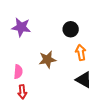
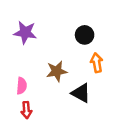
black triangle: (84, 80) -> (81, 93), moved

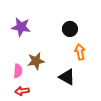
brown star: (57, 71) -> (36, 61), moved
red arrow: (26, 110) -> (22, 91), turned 88

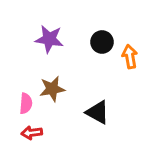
purple star: (21, 27) -> (49, 39), moved
orange arrow: (80, 52) -> (130, 57), moved

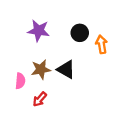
black triangle: (98, 112) -> (66, 69), moved
red arrow: (32, 133) -> (40, 99), moved, turned -42

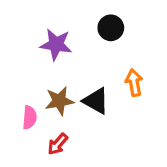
black circle: (80, 33) -> (111, 28), moved
orange arrow: (101, 44) -> (134, 83), moved

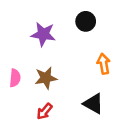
black triangle: (96, 101) -> (93, 104), moved
pink semicircle: (29, 117) -> (15, 78), moved

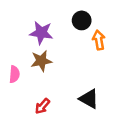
orange arrow: (104, 64) -> (99, 40), moved
brown star: (46, 78) -> (41, 61), moved

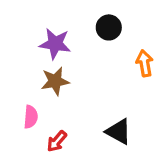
orange arrow: (99, 40) -> (145, 63), moved
pink semicircle: (14, 74) -> (31, 117), moved

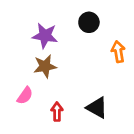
pink semicircle: (31, 117) -> (25, 96), turned 30
red arrow: (57, 141) -> (57, 112), moved, turned 138

